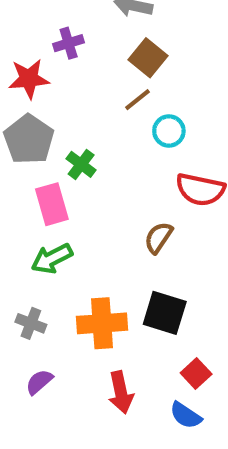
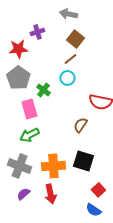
cyan circle: (169, 131) -> (67, 78), moved
gray cross: (31, 323) -> (19, 166), size x1.6
red arrow: (121, 392) -> (50, 194), moved

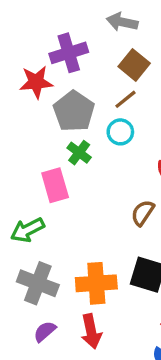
purple cross: (37, 32) -> (69, 53), size x1.5
gray pentagon: (18, 78) -> (74, 111), moved
green arrow: (29, 135) -> (28, 230), moved

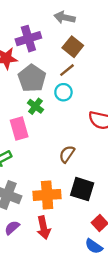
brown semicircle: (143, 213) -> (67, 154), moved

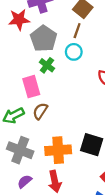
brown line: (67, 70) -> (77, 31), turned -32
brown semicircle: (67, 154) -> (40, 111), moved

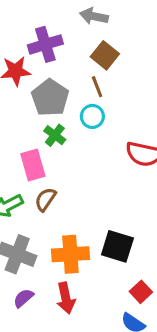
brown line: (77, 31) -> (97, 87), turned -40

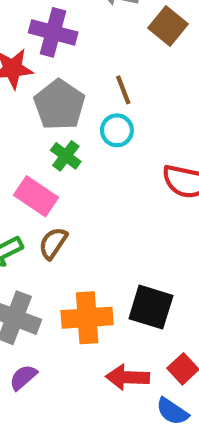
purple cross: (45, 44) -> (53, 32), turned 32
brown square: (105, 55) -> (168, 26), moved
pink rectangle: (33, 165) -> (36, 196), turned -40
red arrow: (66, 298) -> (128, 377), moved, turned 104

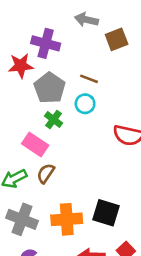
brown square: (168, 26) -> (117, 39), turned 30
brown line: (123, 90) -> (89, 79), turned -48

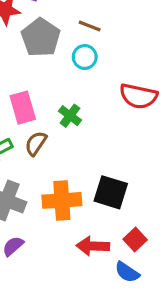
green cross: (54, 120) -> (70, 116), moved
pink rectangle: (35, 144) -> (23, 108), turned 40

